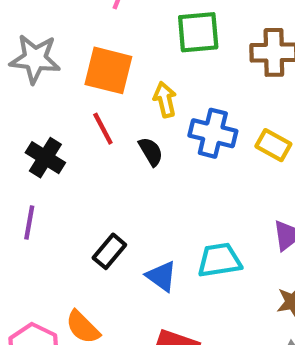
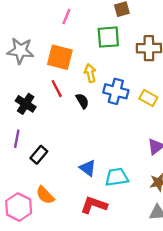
black rectangle: (109, 251) -> (39, 155), moved
cyan trapezoid: (219, 260) -> (117, 177), moved

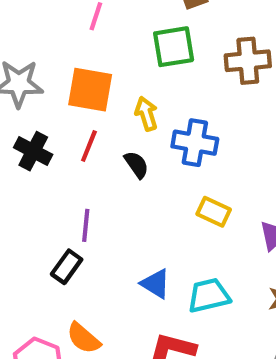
red line: (57, 89) -> (89, 146), turned 54
yellow rectangle: (148, 98) -> (214, 212), moved
black cross: (26, 104) -> (33, 151), moved
purple line: (17, 139) -> (86, 225), moved

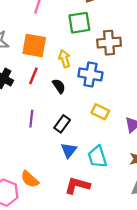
brown cross: (248, 61) -> (109, 43), moved
black rectangle: (67, 267) -> (62, 124), moved
blue triangle: (156, 284) -> (69, 150), turned 36
cyan trapezoid: (209, 295) -> (97, 157), turned -95

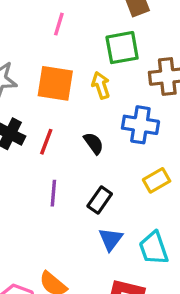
yellow arrow: (64, 59) -> (101, 85), moved
red line: (33, 76) -> (46, 142), moved
yellow rectangle: (100, 112) -> (157, 180), turned -54

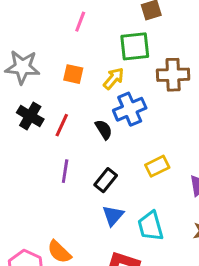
orange square: (55, 83) -> (73, 74), size x0.6
yellow arrow: (101, 85) -> (114, 78), turned 55
blue cross: (140, 125) -> (130, 109), moved, turned -36

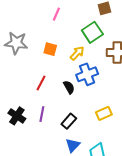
green square: (135, 46) -> (92, 32), turned -30
black cross: (30, 116) -> (17, 116), moved

